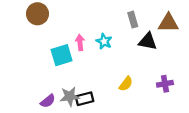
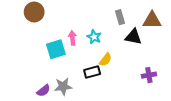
yellow semicircle: (126, 84) -> (106, 60), moved
black rectangle: (85, 99) -> (92, 72), moved

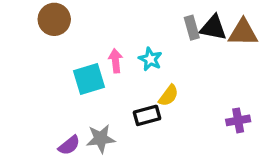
black triangle: (133, 37) -> (213, 28), moved

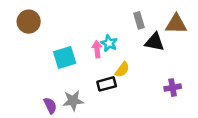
brown circle: (54, 19) -> (29, 22), moved
black triangle: (213, 28) -> (155, 42), moved
pink arrow: (116, 61) -> (97, 49), moved
purple semicircle: (69, 145) -> (50, 106), turned -77

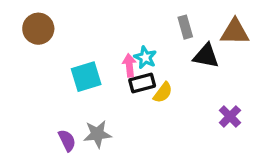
black rectangle: (107, 84) -> (142, 83), moved
purple cross: (173, 88) -> (230, 116), turned -35

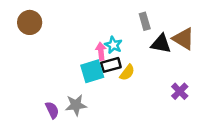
brown triangle: (235, 32) -> (183, 39), moved, turned 30
cyan square: (86, 77) -> (92, 71), moved

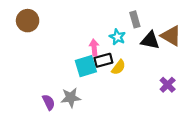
cyan star: (113, 45) -> (117, 37), moved

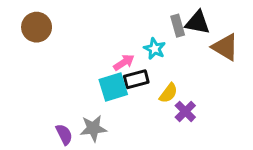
black triangle: (150, 40) -> (198, 23), moved
pink arrow: (94, 47) -> (124, 62), turned 63
yellow semicircle: (119, 67) -> (168, 93), moved
purple cross: (168, 85) -> (185, 111), moved

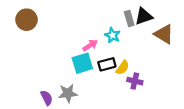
black triangle: (198, 23) -> (144, 16), turned -30
black rectangle: (136, 79) -> (107, 64), moved
purple cross: (185, 111) -> (135, 81), turned -32

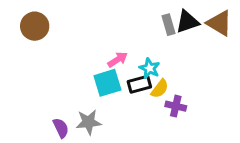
brown triangle: (164, 34) -> (219, 23), moved
cyan star: (112, 35) -> (150, 68), moved

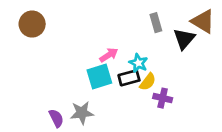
black triangle: (187, 22) -> (184, 39), moved, turned -30

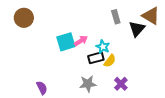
cyan square: (99, 76) -> (66, 42), moved
purple cross: (163, 98) -> (121, 84), moved, turned 32
gray star: (82, 113) -> (88, 84), moved

